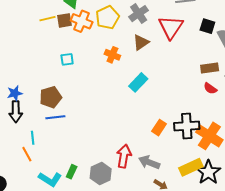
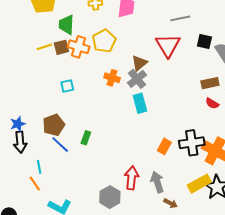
gray cross: (139, 14) -> (137, 79), moved
cyan rectangle: (138, 82) -> (140, 103), turned -54
blue line: (55, 117) -> (60, 145), turned 54
gray arrow: (149, 162) -> (157, 182), turned 55
green rectangle: (72, 172) -> (86, 138), moved

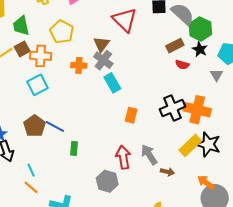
orange cross: (79, 47) -> (41, 56), moved
cyan square: (67, 86) -> (38, 85), size x1.5
green rectangle: (86, 138) -> (74, 148), moved
blue line: (60, 145) -> (55, 126), moved
orange rectangle: (164, 146) -> (131, 115), moved

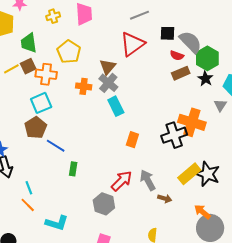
red triangle: (125, 20) -> (132, 44), turned 36
red semicircle: (182, 65) -> (177, 55), moved
orange cross: (197, 110) -> (192, 122), moved
brown pentagon: (35, 126) -> (36, 128), moved
red arrow: (123, 157) -> (122, 181), turned 50

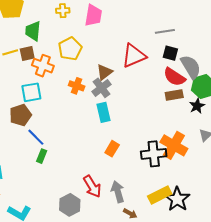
gray line: (139, 15) -> (165, 31), moved
red semicircle: (177, 55) -> (174, 77), size x1.6
green rectangle: (73, 169) -> (42, 156), moved
red arrow: (122, 181) -> (92, 187), turned 90

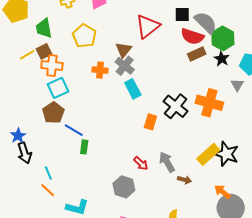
orange cross: (43, 66) -> (52, 65), moved
black cross: (154, 154) -> (176, 106), moved, turned -30
red arrow: (92, 187) -> (141, 163), size x0.7

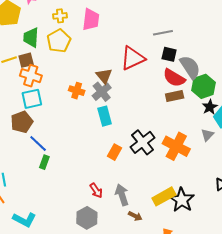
yellow pentagon: (84, 36) -> (59, 41), moved
brown triangle: (124, 50) -> (104, 76), turned -30
black star: (222, 59) -> (210, 107), moved
gray hexagon: (124, 187) -> (87, 218), moved

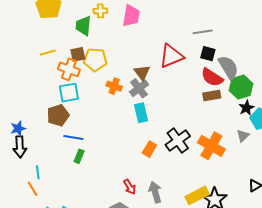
green trapezoid: (31, 37) -> (83, 26), moved
yellow pentagon: (59, 41) -> (95, 60), moved, turned 30
brown square: (26, 60) -> (78, 54), moved
blue line: (38, 143) -> (73, 137), turned -36

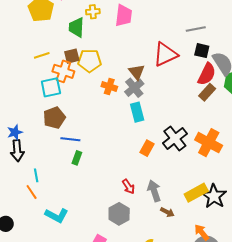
red semicircle: (212, 77) -> (207, 74), turned -95
cyan square: (69, 93) -> (51, 87), moved
brown rectangle: (212, 95) -> (207, 92), turned -36

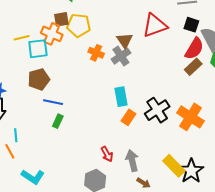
yellow line: (42, 55) -> (22, 38), moved
cyan rectangle: (137, 112) -> (121, 97), moved
yellow rectangle: (196, 193) -> (174, 166), turned 70

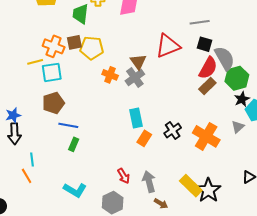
orange cross: (52, 34) -> (54, 46), moved
black cross: (157, 110) -> (173, 130), size x0.7
cyan L-shape: (33, 177) -> (75, 190), moved

